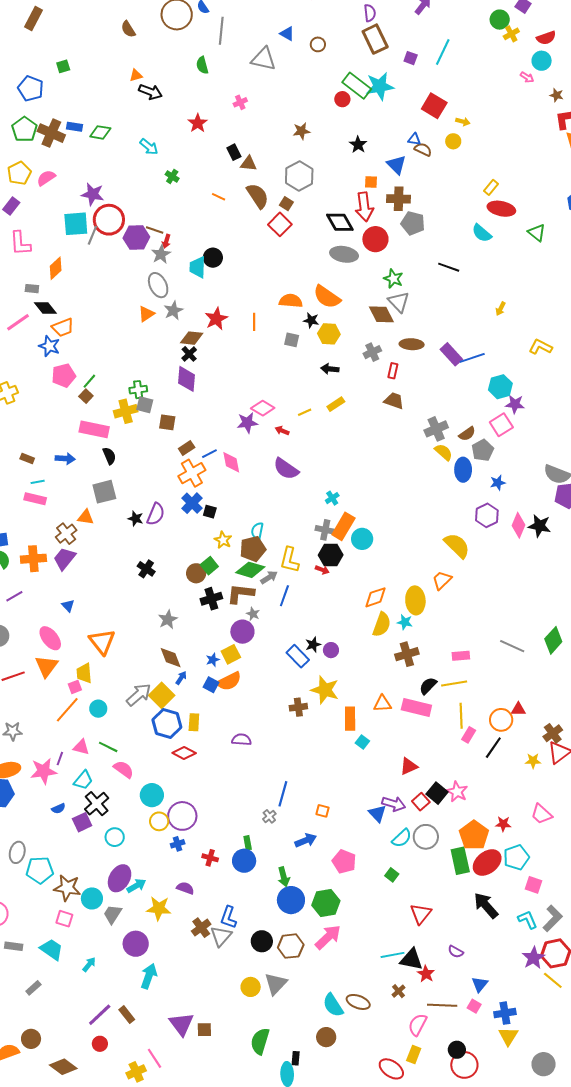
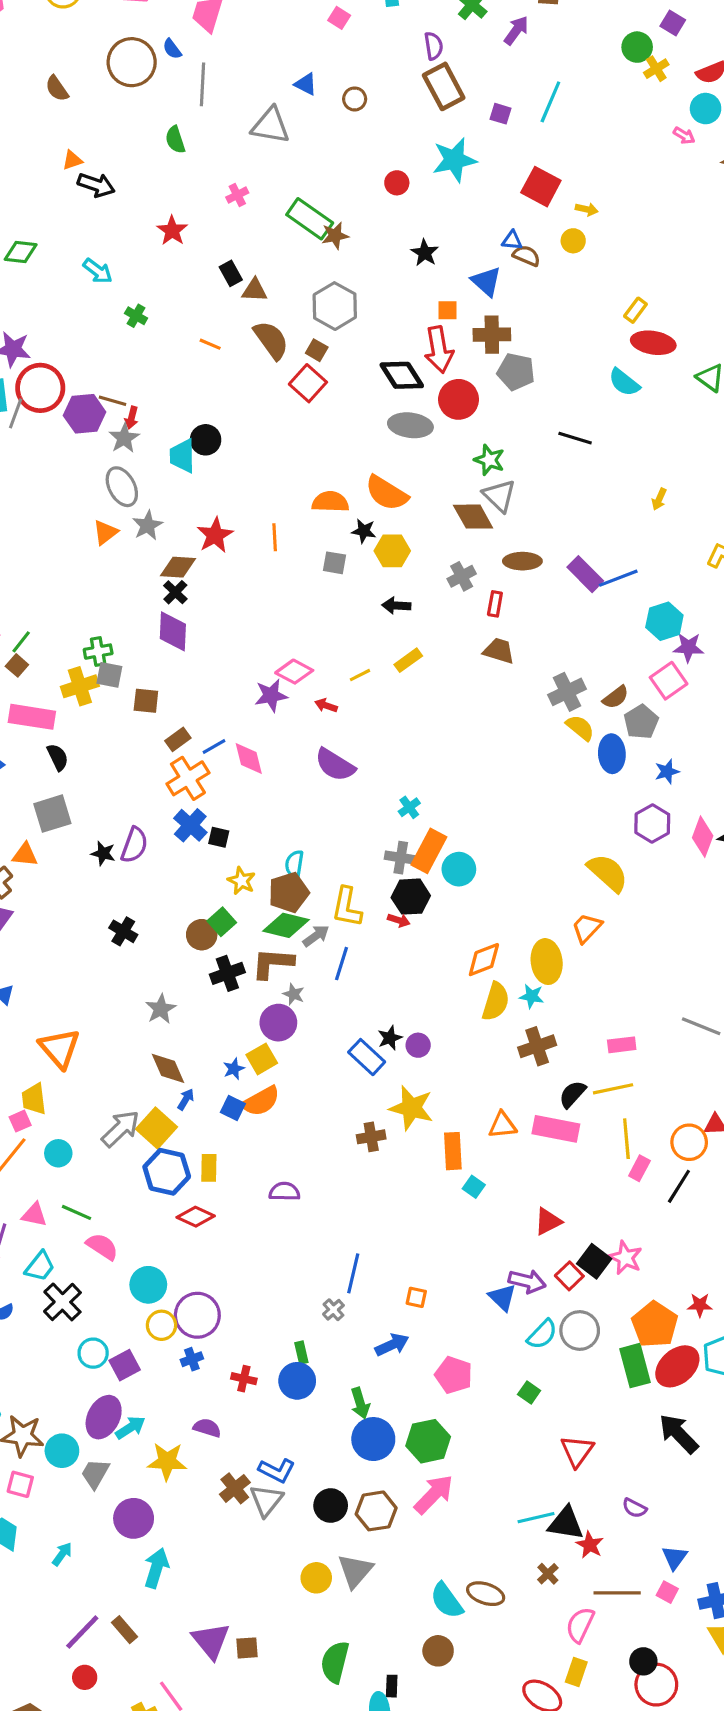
green rectangle: (357, 86) -> (310, 219), moved
purple square: (82, 822) -> (125, 1365), moved
blue L-shape: (228, 917) -> (277, 1470), turned -80

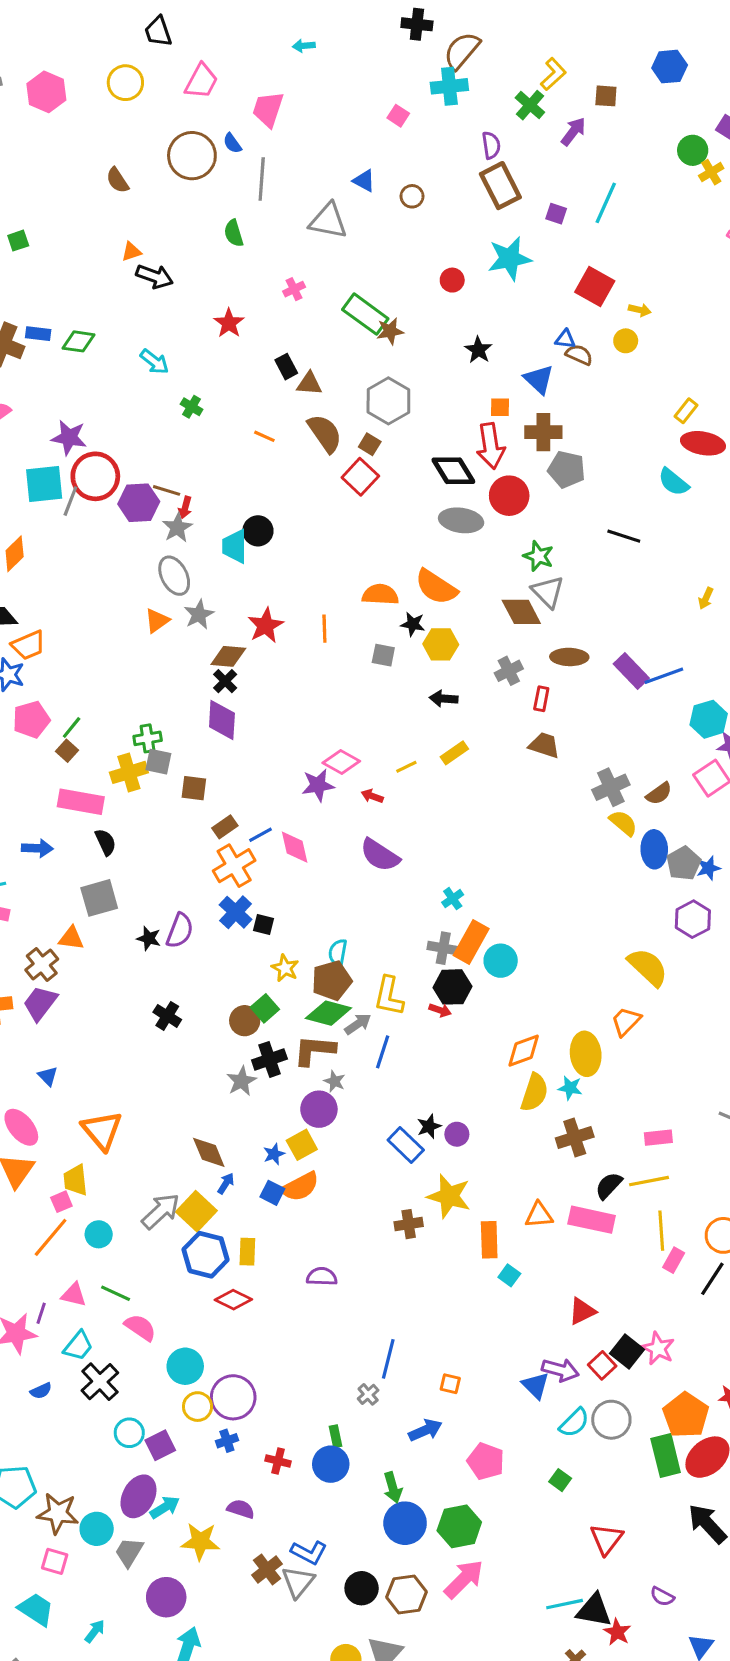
gray pentagon: (641, 722) -> (684, 863), moved
gray star: (161, 1009) -> (241, 1081), moved

